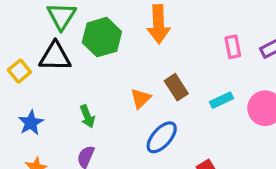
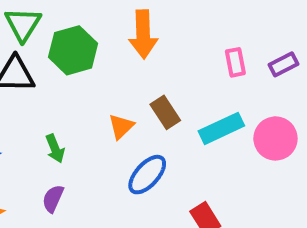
cyan rectangle: (222, 100) -> (221, 128), size x1.5

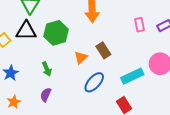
green hexagon: (73, 50) -> (56, 33), moved
cyan rectangle: (221, 128) -> (132, 76), moved

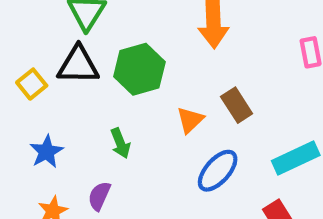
purple semicircle: (46, 95) -> (99, 196), moved

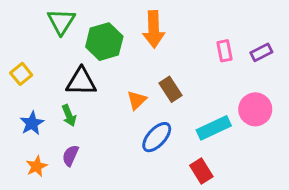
black triangle: (78, 65) -> (81, 82), moved
green hexagon: (139, 69) -> (104, 42), moved
green arrow: (120, 143) -> (69, 116), moved

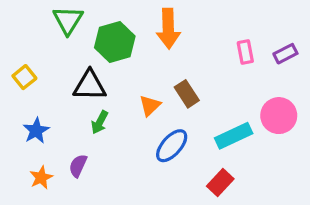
green arrow: (69, 116) -> (100, 122), moved, turned 50
red rectangle: (201, 171) -> (220, 182), turned 75

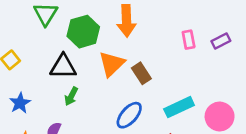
orange triangle: (150, 106) -> (112, 64), moved, size x1.5
pink circle: (279, 116) -> (220, 117), moved

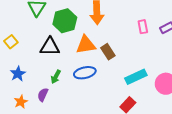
orange triangle: (112, 64) -> (86, 45), turned 35
green arrow: (71, 96) -> (56, 77), moved
blue ellipse: (129, 115) -> (85, 73), moved, turned 35

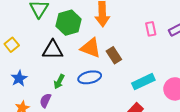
orange triangle: (86, 45) -> (91, 48), turned 30

